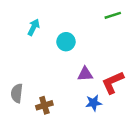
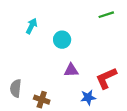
purple triangle: (85, 74) -> (71, 70), moved
brown cross: (44, 105) -> (42, 100), turned 35

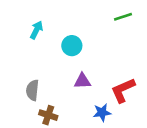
gray semicircle: (16, 88) -> (33, 90), moved

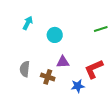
green line: (123, 17) -> (101, 29), moved
brown cross: (48, 115) -> (48, 77), moved

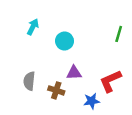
green line: (101, 29) -> (119, 34), turned -56

